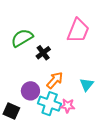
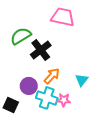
pink trapezoid: (78, 30) -> (63, 17), moved, turned -100
black cross: (43, 53) -> (41, 50), size x1.5

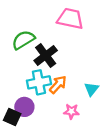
purple circle: (29, 86) -> (24, 107), moved
cyan cross: (47, 98) -> (39, 82), moved, turned -30

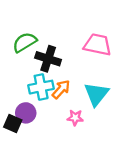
pink trapezoid: (70, 19) -> (98, 45), moved
black cross: (46, 56) -> (48, 59), turned -35
cyan triangle: (91, 89) -> (96, 94), size x1.6

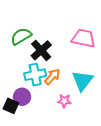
black cross: (48, 59) -> (41, 50), turned 30

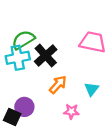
cyan cross: (35, 75) -> (18, 58), moved
cyan triangle: (82, 81) -> (91, 89), size x0.6

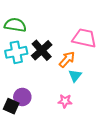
green semicircle: (23, 40) -> (15, 25), moved, turned 40
orange arrow: (58, 85) -> (67, 59), moved
cyan triangle: (91, 89) -> (75, 76), moved

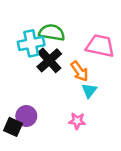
green semicircle: (15, 25) -> (52, 33), moved
cyan cross: (16, 52) -> (31, 43), moved
orange arrow: (67, 59) -> (80, 71), turned 102

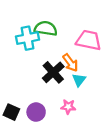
black cross: (49, 60) -> (53, 72), moved
purple circle: (26, 116) -> (36, 112), moved

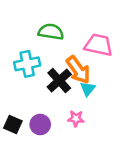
cyan cross: (28, 38) -> (27, 64), moved
orange arrow: (70, 63) -> (78, 70), size x1.4

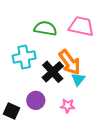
pink trapezoid: (98, 45) -> (81, 26), moved
purple circle: (40, 124) -> (36, 100), moved

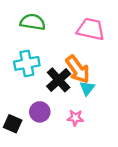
green semicircle: (45, 28) -> (33, 22), moved

